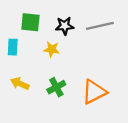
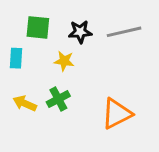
green cross: (56, 87) -> (58, 99), moved

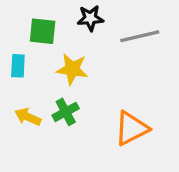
black star: (80, 32) -> (90, 18), moved
yellow star: (64, 61) -> (72, 69), size x1.4

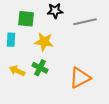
green cross: (66, 112) -> (40, 68), turned -35

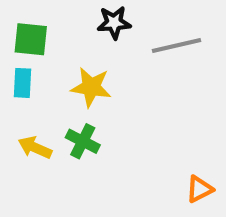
green square: (26, 19) -> (31, 39), moved
orange triangle: (80, 78) -> (199, 189), moved, size x0.6

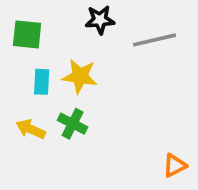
cyan rectangle: (22, 83) -> (42, 82), moved

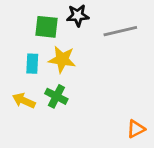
green square: (27, 34) -> (46, 27), moved

